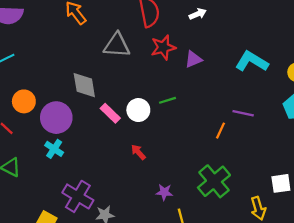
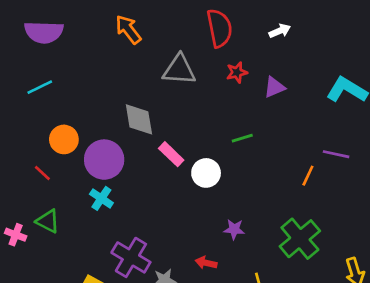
red star: (163, 47) -> (237, 72), size x0.7
white circle: (138, 110) -> (206, 173), moved
red arrow: (138, 152) -> (206, 263), moved, turned -35
purple star: (164, 192) -> (234, 229), moved

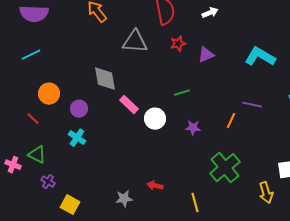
purple circle: (104, 160) -> (79, 109), size x0.6
purple star: (234, 229) -> (193, 128), moved
purple cross: (131, 257) -> (48, 182), moved, size x0.5

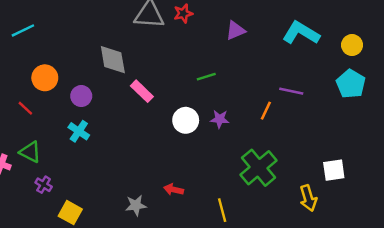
red star: (178, 44) -> (183, 13), moved
white circle: (155, 119) -> (186, 120), moved

